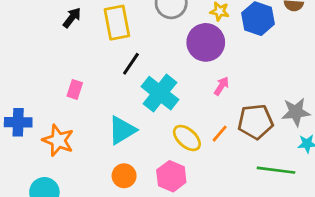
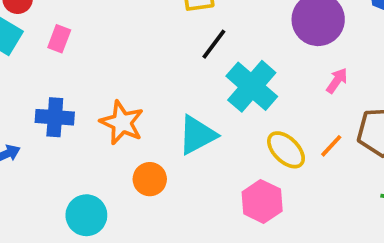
pink rectangle: (75, 89) -> (59, 39), moved
orange star: (58, 140) -> (122, 123), moved
orange circle: (124, 176) -> (150, 179), moved

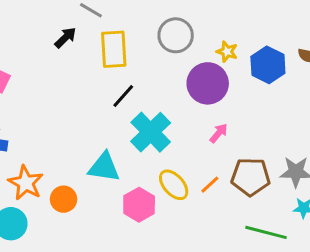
orange star: (122, 123) -> (26, 183), moved
cyan triangle: (197, 135) -> (104, 167), turned 32
pink hexagon: (262, 201) -> (139, 205), moved

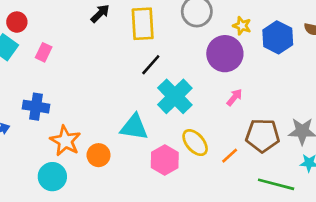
orange line: (210, 185) -> (230, 156), moved

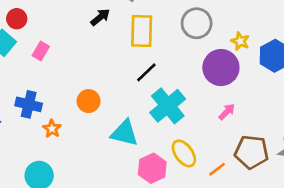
orange star: (65, 141) -> (52, 129), moved, size x0.6
orange circle: (99, 155) -> (89, 101), moved

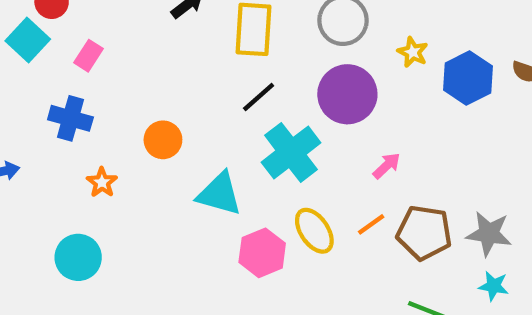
purple circle: (221, 68) -> (347, 94), moved
blue cross: (29, 104) -> (70, 118), moved
orange line: (217, 169) -> (371, 224), moved

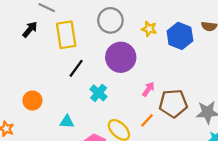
cyan cross: (291, 152) -> (99, 93), size x0.6
cyan triangle: (219, 194) -> (67, 122), size x0.6
brown pentagon: (424, 233) -> (173, 103), moved

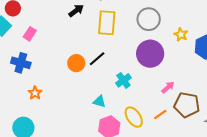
black line: (76, 68) -> (97, 59), moved
orange circle: (32, 100) -> (76, 63), moved
cyan triangle: (67, 122) -> (99, 101), moved

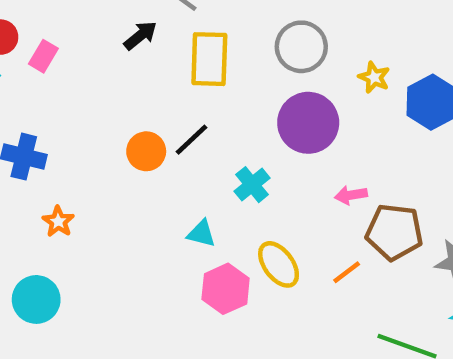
pink rectangle: (30, 34) -> (43, 56), moved
pink arrow: (168, 87) -> (351, 195), turned -144
orange line: (160, 114) -> (347, 272), moved

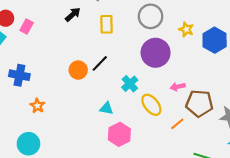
yellow rectangle: (209, 59) -> (107, 24), size x0.7
yellow ellipse: (279, 264) -> (151, 105), moved

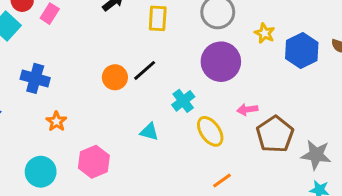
brown pentagon: (199, 103) -> (275, 134), turned 30
orange line: (177, 124) -> (222, 180), moved
pink hexagon: (119, 134) -> (94, 162), moved

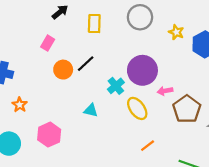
pink rectangle: (50, 14) -> (48, 43), moved
purple circle: (221, 62) -> (142, 70), moved

